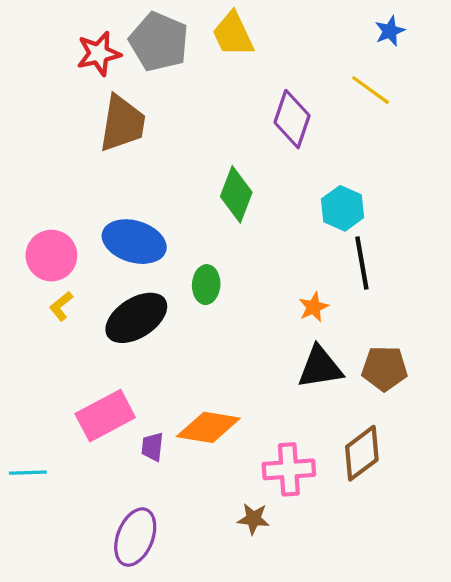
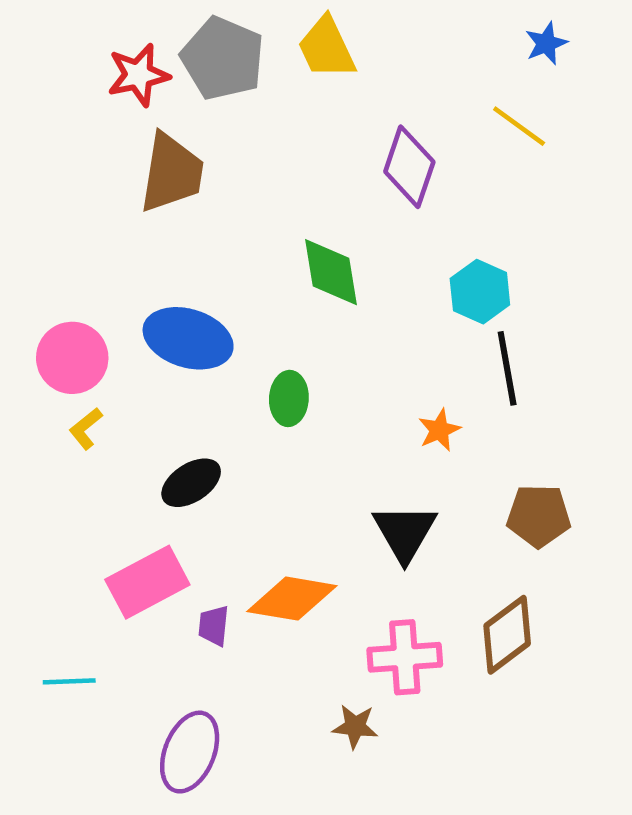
green diamond: (236, 194) -> (331, 272), turned -30
black ellipse: (136, 318) -> (191, 483), moved, size x0.7
black triangle: (320, 367) -> (405, 532), moved, turned -51
cyan line: (28, 473) -> (69, 681), moved

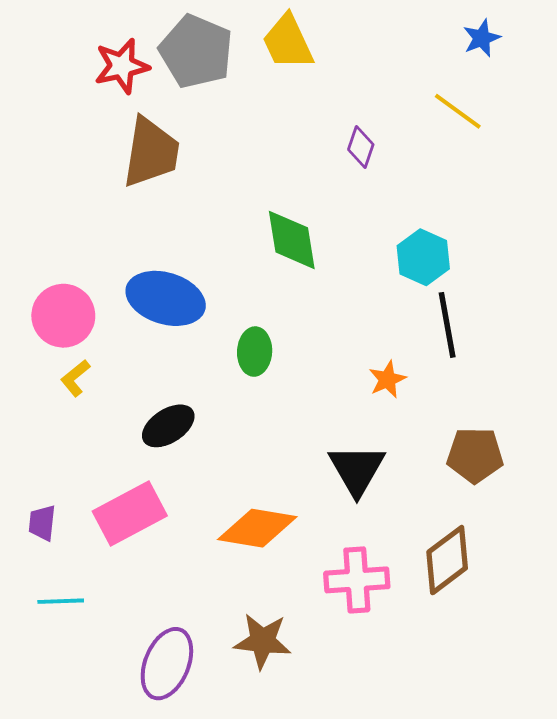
purple diamond: (409, 167) -> (361, 147), size x0.6
purple trapezoid: (214, 626) -> (42, 523), moved
brown star: (355, 726) -> (263, 641), moved, size x1.4

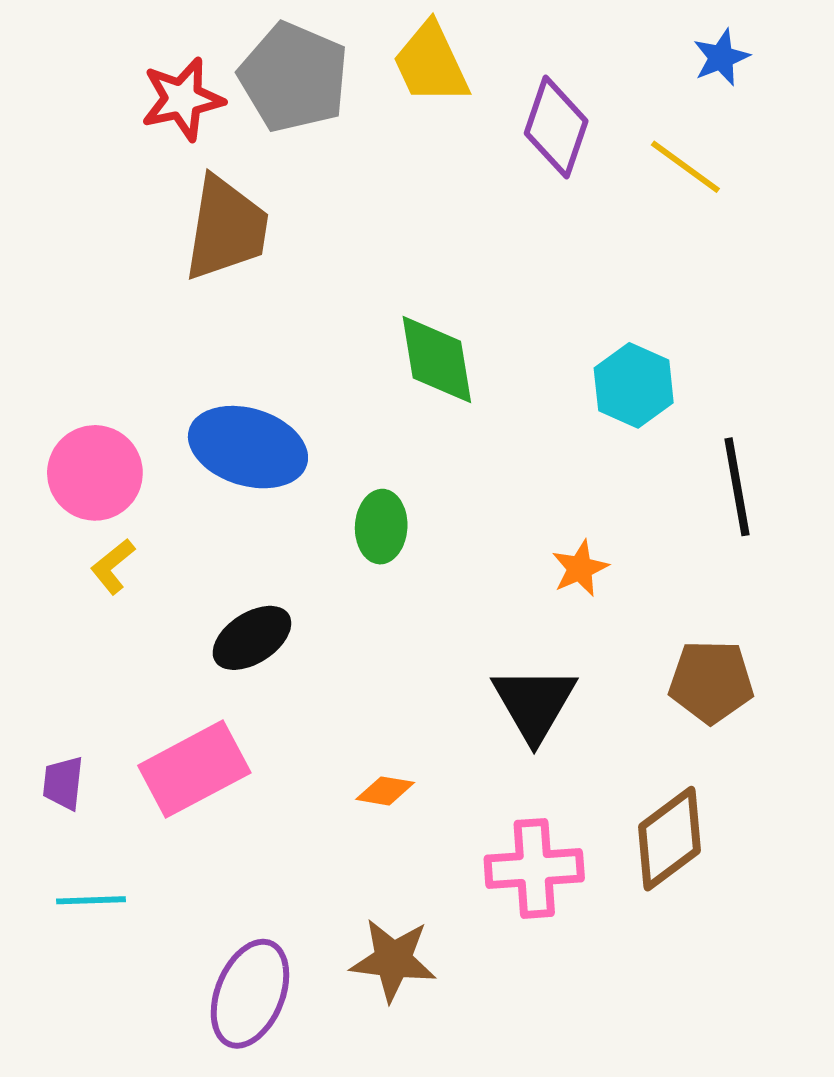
purple diamond: (361, 147) -> (556, 127), moved, size x1.6
black line: (447, 325) -> (737, 487), moved
orange diamond: (257, 528) -> (385, 791), size x0.5

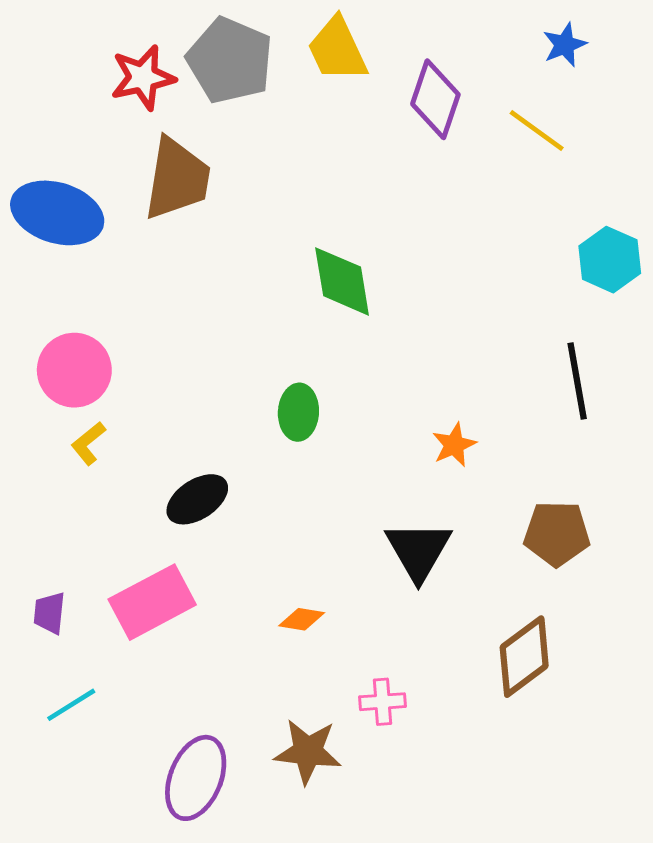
cyan hexagon: (634, 385) -> (610, 260), moved
blue ellipse: (248, 447) -> (57, 213), moved
pink cross: (534, 868) -> (383, 702), moved, size x0.6
cyan line: (91, 900) -> (71, 705), turned -30

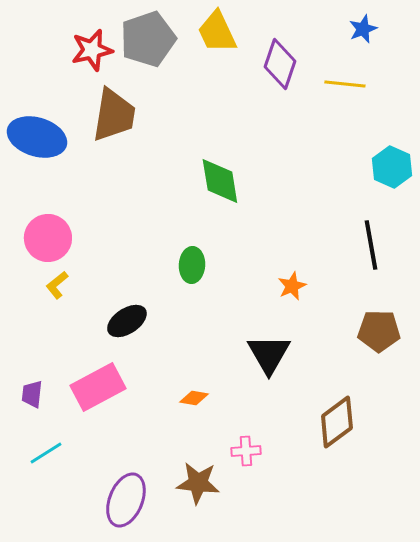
gray pentagon: (230, 60) -> (148, 39), turned 30
yellow line: (537, 130) -> (345, 84), turned -30
brown pentagon: (557, 534) -> (379, 331), moved

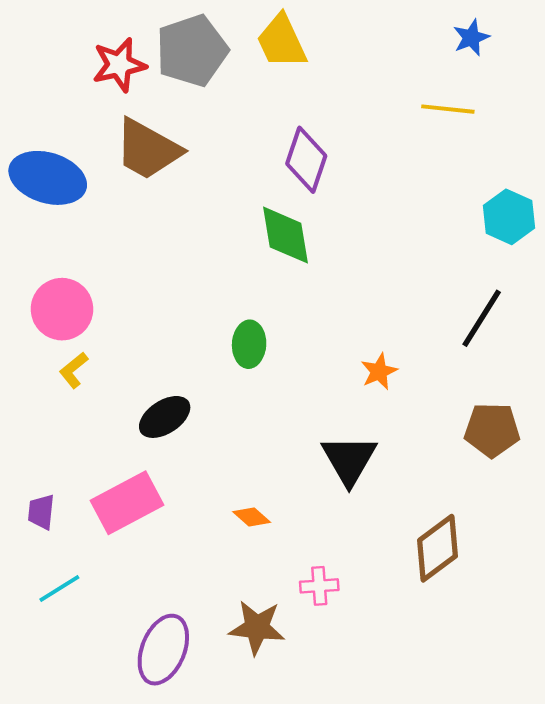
purple diamond: (280, 64) -> (306, 160), moved
brown trapezoid: (114, 115) -> (148, 149), turned 110
black line: (371, 245) -> (482, 318), turned 42
orange diamond: (194, 398) -> (252, 517), turned 32

